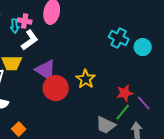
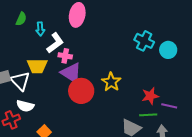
pink cross: (25, 21) -> (65, 56), moved
purple line: (144, 103) -> (169, 106), turned -35
green line: (123, 112) -> (148, 115), turned 48

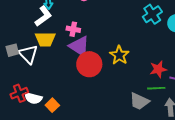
cyan cross: (144, 41) -> (152, 14), turned 30
white L-shape: (55, 43) -> (43, 16), moved
white semicircle: (25, 106) -> (33, 98), moved

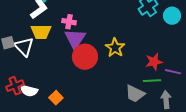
purple triangle: (79, 46) -> (75, 39), turned 30
orange square: (52, 105) -> (56, 98), moved

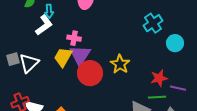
cyan circle: (172, 16) -> (175, 43), moved
yellow trapezoid: (41, 32) -> (63, 57), moved, turned 120
white triangle: (24, 47) -> (29, 63), turned 30

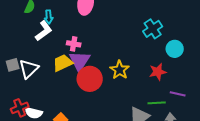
yellow trapezoid: (63, 57) -> (63, 63), turned 35
red star: (159, 78) -> (158, 72), moved

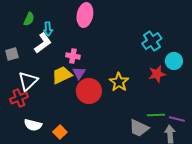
purple triangle: (80, 61) -> (79, 73), size x0.6
gray square: (13, 65) -> (12, 54), moved
red star: (158, 72) -> (157, 74), moved
purple line: (178, 94) -> (177, 119), moved
red cross: (20, 108) -> (19, 98), moved

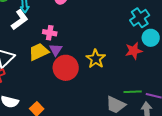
cyan cross: (152, 41) -> (140, 18), moved

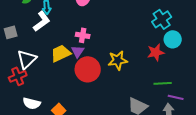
pink cross: (50, 33) -> (83, 35), moved
yellow star: (96, 59) -> (118, 60), turned 30
green line: (133, 92) -> (163, 83), moved

